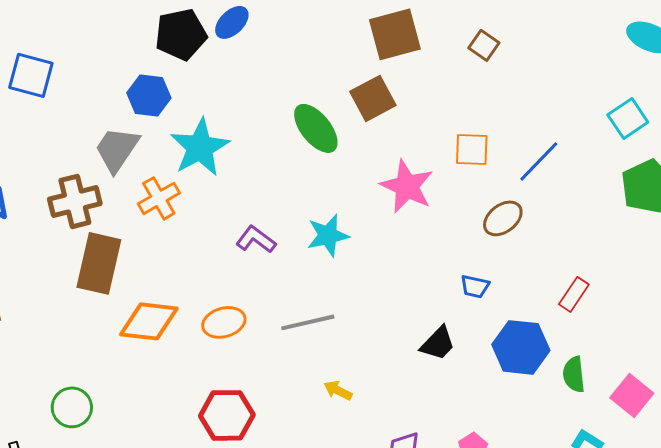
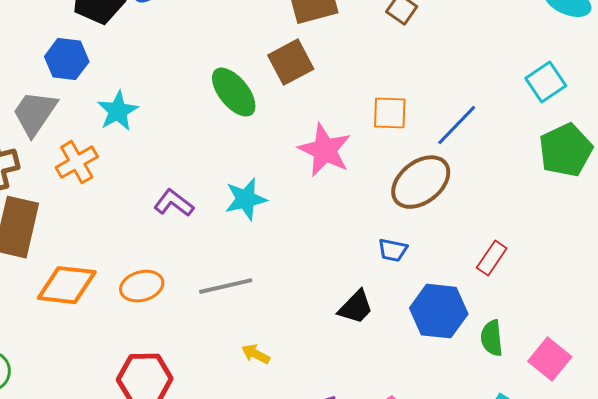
cyan star: (200, 147) -> (118, 111), size x0.7
brown ellipse: (503, 218) -> (421, 182), size x1.5

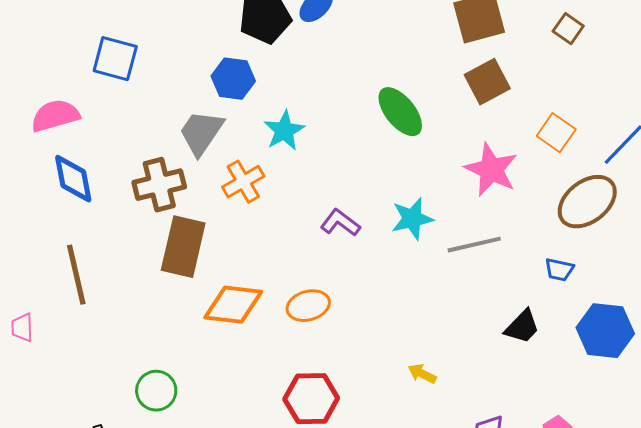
brown square: (291, 62) -> (487, 82), moved
orange square: (390, 113) -> (556, 133), turned 33
gray line: (226, 286) -> (474, 245), moved

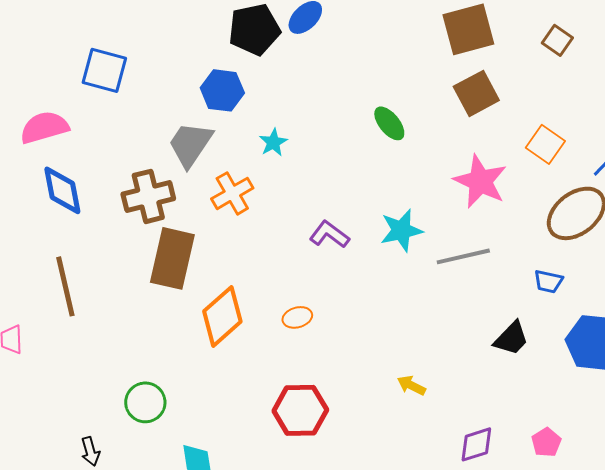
green ellipse: (400, 112) -> (389, 123), size x0.7
cyan star: (284, 131) -> (273, 142), size x0.7
orange diamond: (233, 305) -> (222, 316), turned -48
orange ellipse: (308, 306) -> (297, 317), size x0.7

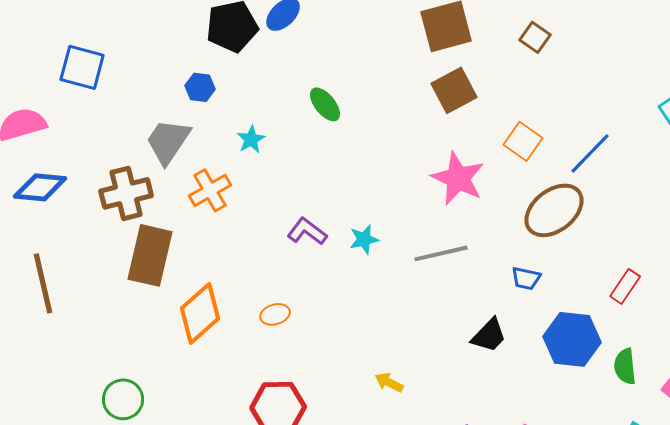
blue hexagon: (222, 90) -> (200, 87), size x0.7
green ellipse: (389, 123) -> (325, 104), moved
blue diamond: (62, 190) -> (40, 187), turned -74
cyan star: (401, 230) -> (364, 239), moved, size x0.7

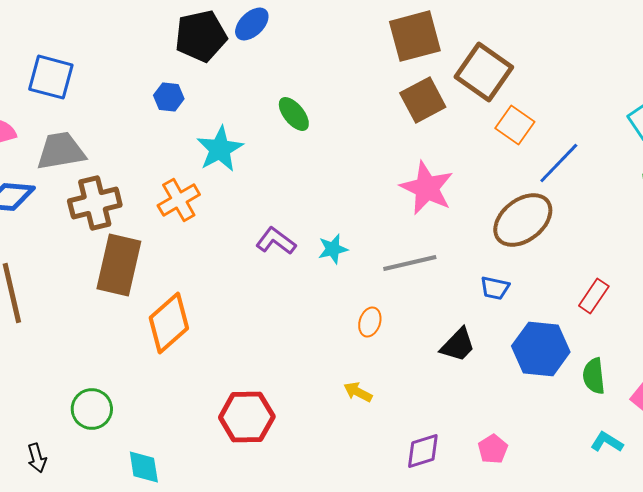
brown square: (535, 37) -> (484, 72), moved, size x1.8
cyan star: (251, 139) -> (220, 149), size x1.6
gray trapezoid: (168, 141) -> (61, 151), moved, turned 46
orange square: (523, 141) -> (515, 125), moved
orange ellipse: (275, 314) -> (370, 322), moved, turned -56

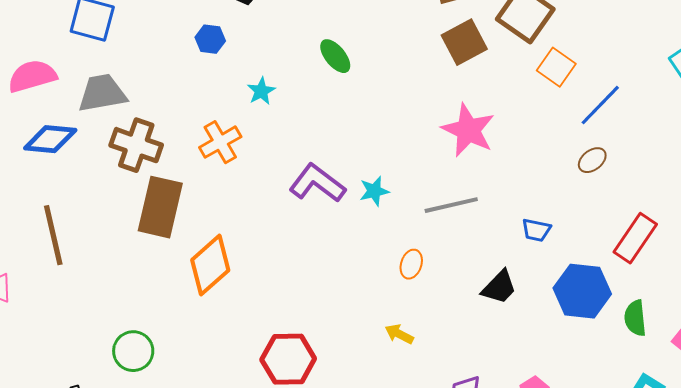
cyan star: (220, 149) -> (261, 91), size x0.6
brown cross: (95, 203) -> (136, 145), turned 33
brown ellipse: (523, 220) -> (592, 160), moved, size x0.5
purple L-shape: (276, 241) -> (317, 183), size x1.4
red rectangle: (594, 296) -> (635, 238), size x1.4

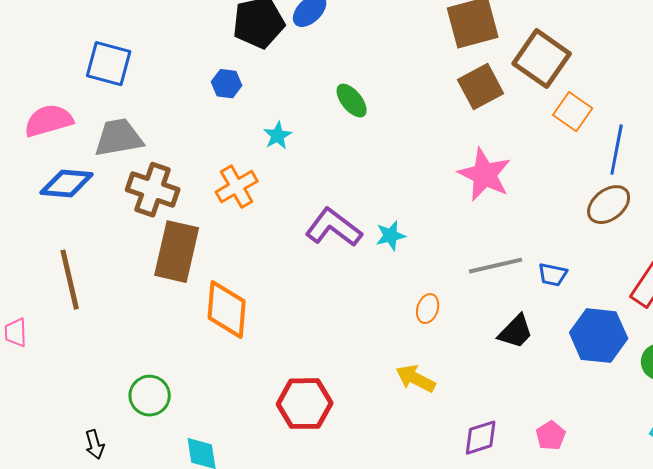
blue line: (600, 105) -> (617, 150), turned -33
brown ellipse: (592, 160) -> (609, 205), size x1.5
gray line: (451, 205) -> (496, 266), moved
orange diamond: (210, 265) -> (227, 310), turned -44
yellow arrow: (399, 334) -> (416, 379), size x1.4

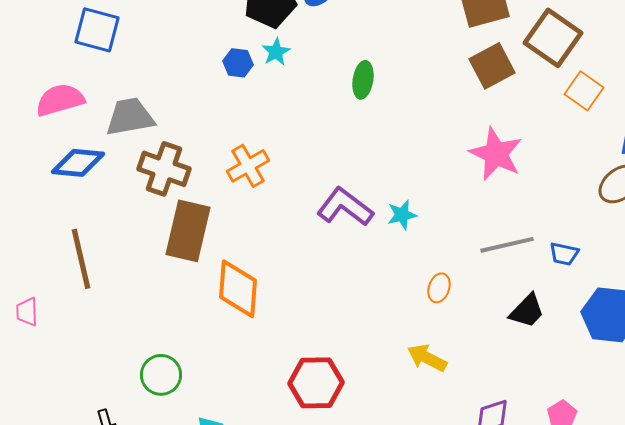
blue square: (109, 64) -> (97, 30), moved
green ellipse: (352, 101) -> (363, 80), turned 48
cyan star: (278, 136) -> (276, 52), moved

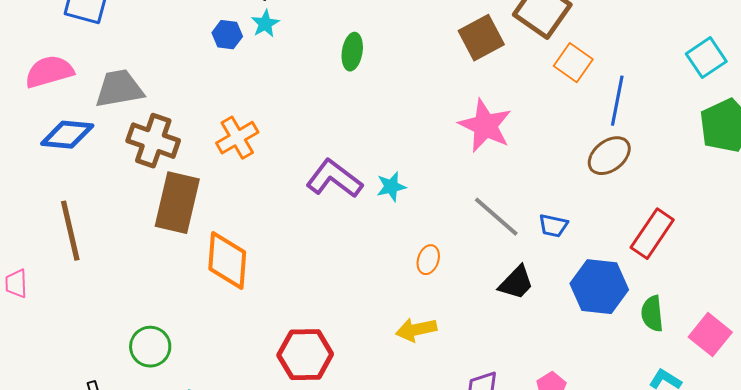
gray line: (507, 245) -> (496, 217), turned 54
yellow arrow: (427, 358) -> (416, 330), turned -39

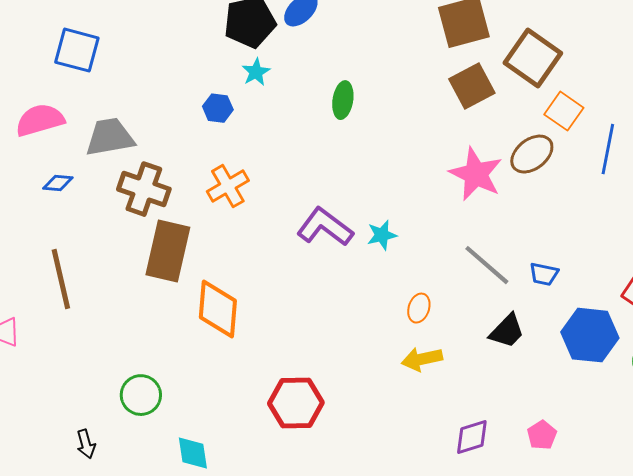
blue hexagon: (227, 35) -> (218, 108), moved
blue diamond: (67, 135) -> (58, 183), size x0.6
brown ellipse: (609, 156) -> (532, 154), moved
yellow arrow: (416, 330) -> (422, 359), moved

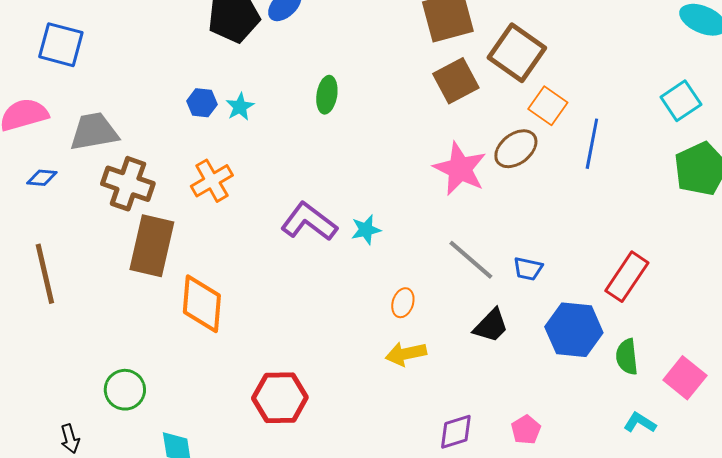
cyan star: (256, 72) -> (240, 107), moved

